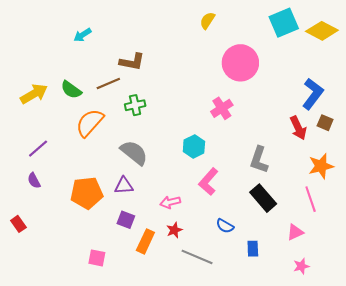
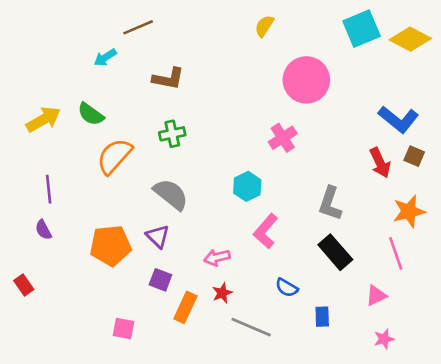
cyan arrow: (82, 35) -> (105, 58), moved
brown line: (108, 83) -> (138, 27), moved
blue L-shape: (313, 94) -> (398, 119), turned 92
purple line: (38, 149) -> (49, 189), turned -55
purple triangle: (124, 186) -> (158, 236), turned 48

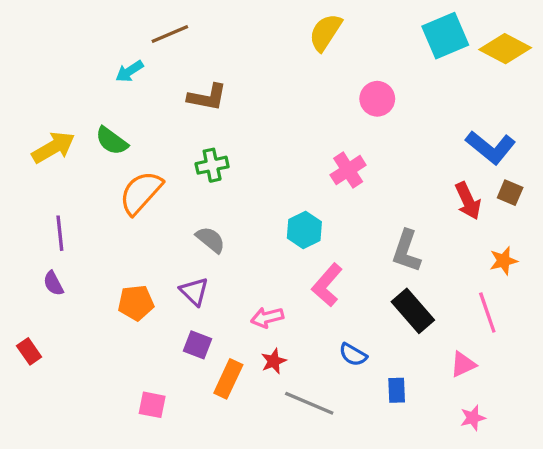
yellow semicircle: (264, 26) -> (325, 32), size x1.4
pink circle: (306, 80) -> (377, 99), size x0.6
gray semicircle: (171, 194) -> (210, 240), size x0.7
orange star: (409, 211) -> (504, 261), size x0.7
orange pentagon: (110, 246) -> (136, 303), size x0.7

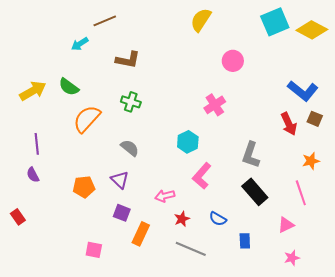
green cross: (212, 165) -> (131, 102), turned 30
red star: (274, 361) -> (182, 219), moved

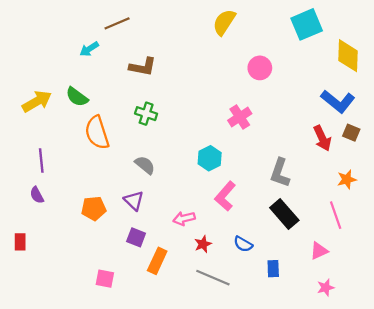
yellow diamond: (312, 30) -> (348, 56), moved, turned 64
orange semicircle: (87, 119) -> (97, 133), turned -60
red rectangle: (18, 217) -> (20, 242), turned 35

